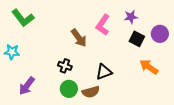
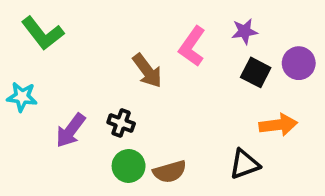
orange arrow: (149, 67) -> (278, 125), turned 138
black triangle: (104, 72) -> (244, 164), moved
purple arrow: (27, 86) -> (71, 130), moved

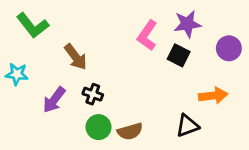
purple star: (244, 31) -> (187, 24), size x1.4
brown arrow: (147, 71) -> (76, 57), moved
black square: (256, 72) -> (179, 55), moved

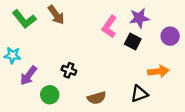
brown arrow: (76, 57) -> (56, 15), moved
purple arrow: (54, 100) -> (28, 76), moved
green circle: (98, 127) -> (50, 95), moved

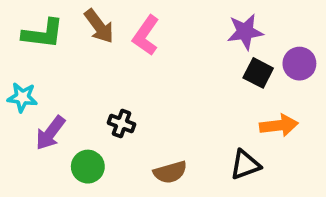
green L-shape: (24, 19) -> (43, 34), turned -45
pink L-shape: (109, 27) -> (146, 36), moved
black square: (133, 41) -> (258, 73), moved

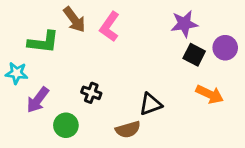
green L-shape: (43, 34) -> (43, 42), moved
orange arrow: (279, 125) -> (210, 94), turned 32
black triangle: (245, 165) -> (150, 104), moved

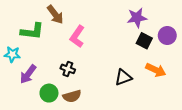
pink L-shape: (110, 27) -> (77, 37), moved
black triangle: (150, 104) -> (123, 77), moved
brown semicircle: (128, 129) -> (72, 96), moved

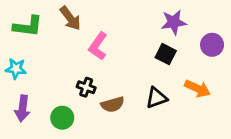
green L-shape: (32, 31) -> (28, 26), moved
black square: (144, 41) -> (166, 54), moved
purple arrow: (28, 74) -> (23, 108), moved, turned -30
brown semicircle: (72, 96) -> (113, 104), moved

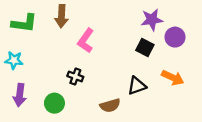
brown arrow: (70, 18) -> (61, 16), turned 40
purple circle: (212, 45) -> (175, 37), moved
brown semicircle: (113, 104) -> (110, 105), moved

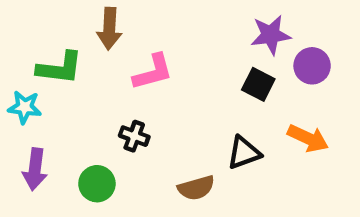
green L-shape: (24, 23) -> (60, 68), moved
pink L-shape: (86, 41) -> (153, 72), turned -140

